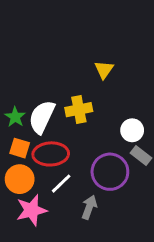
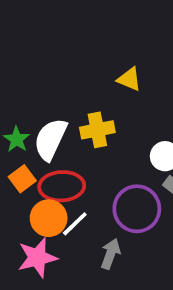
yellow triangle: (104, 70) -> (129, 79), turned -42
orange square: (20, 148) -> (22, 179), turned 36
orange circle: (20, 179) -> (49, 218), moved

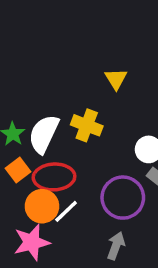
yellow triangle: (129, 79) -> (116, 79), turned 35
yellow cross: (97, 130) -> (87, 125), turned 32
gray arrow: (111, 254) -> (116, 246), moved

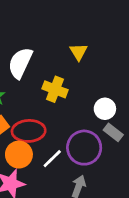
white semicircle: (44, 134) -> (20, 63), moved
white line: (66, 211) -> (52, 159), moved

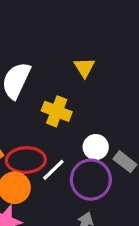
white circle: (105, 109) -> (96, 147), moved
white line: (52, 159) -> (53, 170), moved

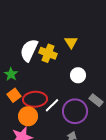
yellow cross: (57, 111) -> (48, 53), moved
white circle: (96, 147) -> (78, 75), moved

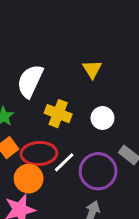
yellow cross: (48, 53) -> (58, 114), moved

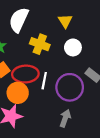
yellow triangle: (92, 69) -> (65, 21), moved
white line: (64, 162) -> (44, 81), turned -35

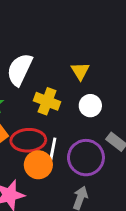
orange circle: (18, 93) -> (38, 165), moved

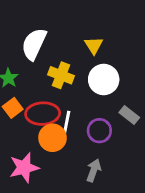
white circle: (90, 106) -> (104, 79), size x1.4
purple circle: (86, 158) -> (99, 131), size x0.7

